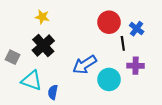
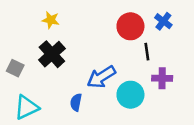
blue cross: (137, 29) -> (163, 21), moved
cyan triangle: (32, 81) -> (27, 107), moved, turned -45
blue semicircle: (53, 92) -> (76, 102), moved

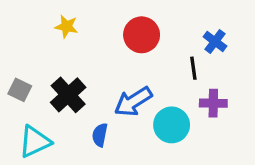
blue cross: (163, 21) -> (215, 41), moved
red circle: (130, 26) -> (142, 35), moved
black cross: (52, 54) -> (68, 95), moved

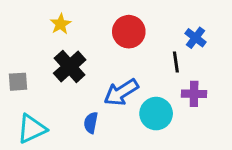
yellow star: (66, 26) -> (61, 24), turned 30
gray square: (20, 90) -> (18, 82), turned -30
black cross: (68, 95) -> (70, 67), moved

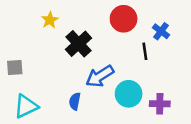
red circle: (129, 32) -> (124, 19), moved
black cross: (70, 67) -> (79, 44), moved
purple cross: (194, 94) -> (160, 104), moved

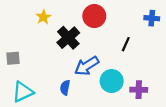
red circle: (124, 19) -> (94, 16), moved
blue cross: (161, 31) -> (152, 18), moved, turned -32
black line: (145, 51) -> (126, 44), turned 32

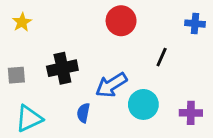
yellow star: (43, 17) -> (22, 22), moved
black cross: (68, 38) -> (62, 68), moved, turned 30
purple cross: (139, 90) -> (191, 113), moved

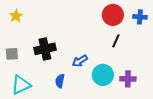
red circle: (121, 21) -> (113, 15), moved
blue arrow: (111, 85) -> (80, 61), size x0.7
purple cross: (191, 113) -> (128, 79), moved

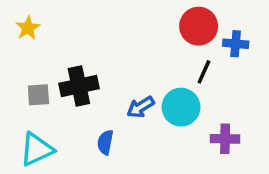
blue cross: (140, 17) -> (236, 44), moved
gray square: (12, 54) -> (38, 95), moved
cyan circle: (103, 75) -> (181, 107), moved

